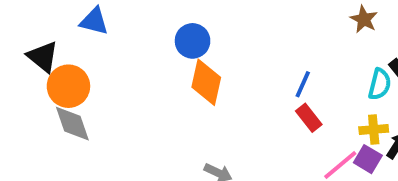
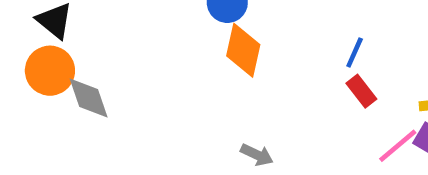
orange circle: (68, 86) -> (50, 71), moved

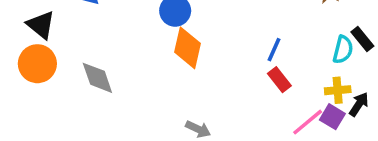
gray diamond: (89, 98) -> (97, 78), moved

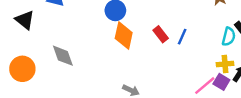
orange circle: (37, 64) -> (22, 69), moved
red rectangle: (279, 80) -> (161, 34), moved

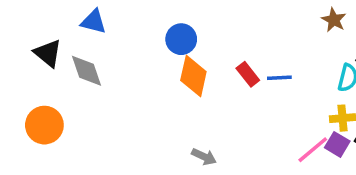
blue line: (182, 37) -> (279, 78), turned 63
gray diamond: (63, 56) -> (86, 71), moved

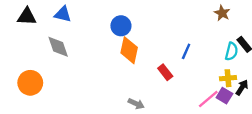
black triangle: (48, 53) -> (27, 16), moved, turned -36
red rectangle: (248, 74) -> (165, 72), moved
blue line: (279, 78) -> (186, 51), turned -63

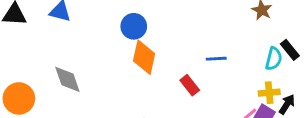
gray diamond: (58, 47) -> (67, 79), moved
blue line: (186, 51) -> (216, 59), turned 63

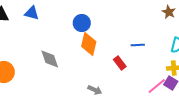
gray diamond: (67, 79) -> (50, 59), moved

